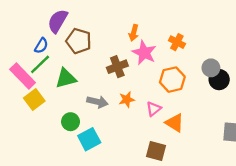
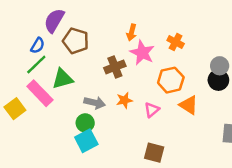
gray circle: (211, 68) -> (220, 66), moved
pink rectangle: (23, 76) -> (40, 93), moved
yellow square: (34, 99) -> (15, 109), moved
green circle: (71, 122) -> (85, 123), moved
orange triangle: (175, 123) -> (189, 105), moved

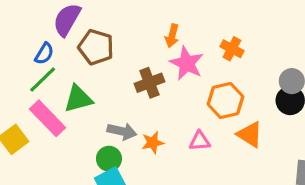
orange star: (124, 100) -> (153, 143), moved
pink triangle: (152, 110) -> (200, 141), turned 35

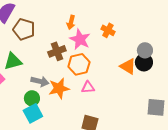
orange hexagon: (225, 100) -> (79, 64), moved
orange triangle: (250, 134) -> (128, 66), moved
orange star: (153, 143) -> (59, 88), size x1.5

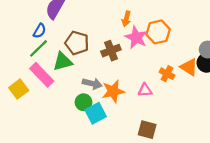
brown pentagon: (24, 29) -> (77, 43), moved
orange cross: (108, 30) -> (167, 74), moved
orange hexagon: (79, 64) -> (158, 32), moved
cyan square: (33, 113) -> (96, 113), moved

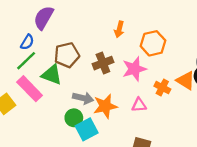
pink star: (136, 37) -> (134, 69), moved, turned 30
brown pentagon: (77, 43) -> (67, 55), turned -30
green triangle: (63, 62) -> (52, 75), turned 35

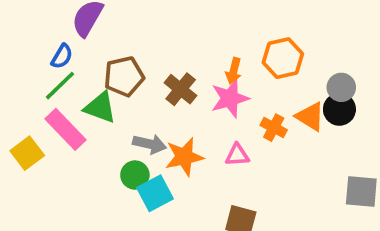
orange arrow: (119, 29) -> (234, 71), moved
orange hexagon: (153, 43) -> (283, 58), moved
brown cross: (103, 63) -> (181, 89), turned -30

